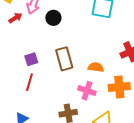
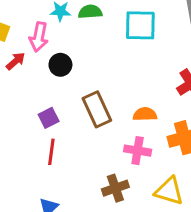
black circle: (53, 18) -> (60, 65), moved

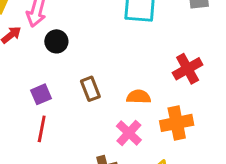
brown rectangle: (97, 109) -> (90, 89), size x0.7
pink cross: (138, 151) -> (129, 133), turned 30

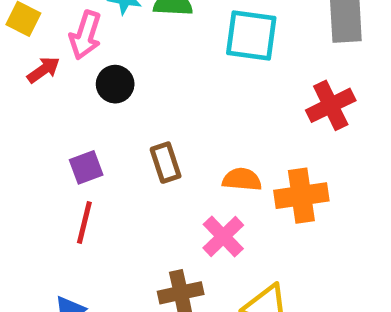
red cross: (188, 69) -> (331, 105), moved
orange cross: (177, 123) -> (301, 196), moved

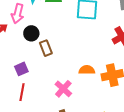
brown rectangle: (166, 163) -> (46, 48), moved
pink cross: (223, 237) -> (63, 89), moved

